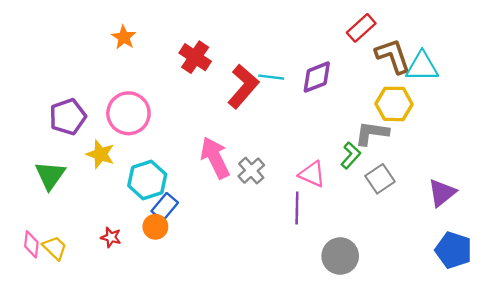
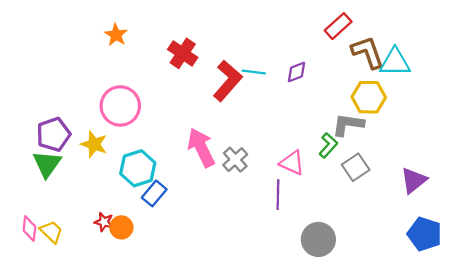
purple diamond: (317, 77) -> (296, 72), size x0.7
purple pentagon: (68, 117) -> (54, 134), moved
orange circle: (155, 227) -> (121, 227), moved

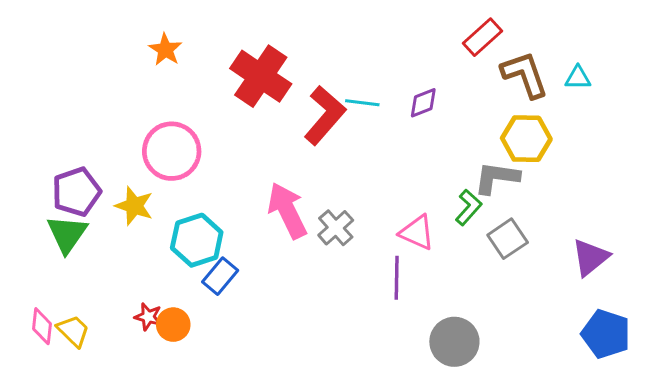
red cross: (183, 53) -> (261, 76), size x1.4
cyan triangle: (395, 62) -> (578, 78), moved, size x0.6

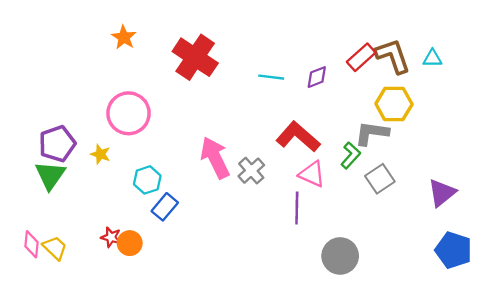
red rectangle: (483, 37) -> (361, 57), moved
red L-shape: (325, 115) -> (298, 137), moved, turned -90
yellow star: (134, 206) -> (100, 154), size x0.7
cyan hexagon: (197, 240) -> (147, 180), size x0.7

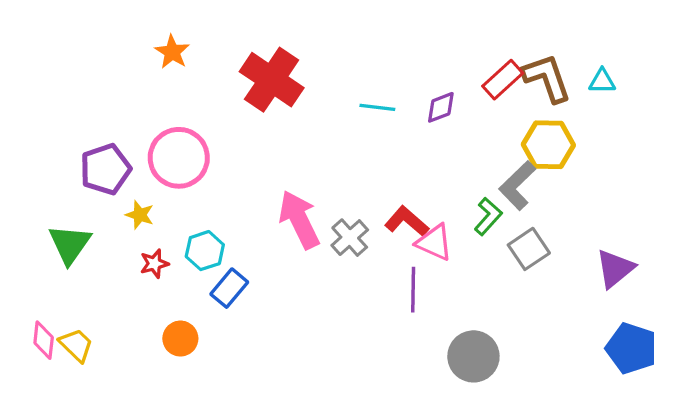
gray L-shape: (372, 133) -> (517, 185), turned -52
red L-shape: (298, 137) -> (407, 221), moved, size x0.7
purple pentagon: (57, 144) -> (105, 169), moved
red star: (111, 237) -> (154, 264), moved, turned -30

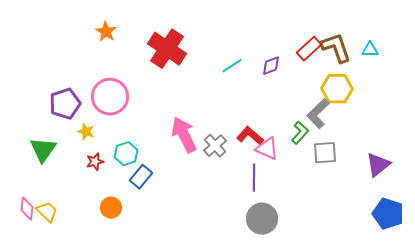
cyan line: (377, 107) -> (232, 66), turned -40
gray square: (529, 249) -> (325, 153), turned 30
gray circle: (473, 356) -> (262, 219), moved

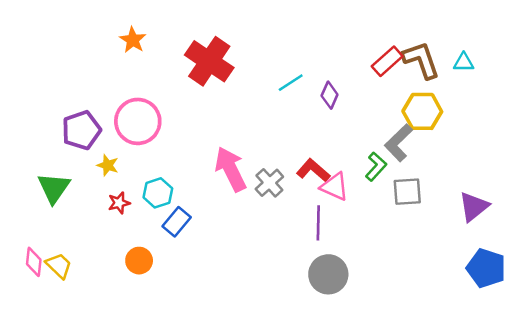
purple diamond: (271, 66) -> (330, 95), moved, turned -45

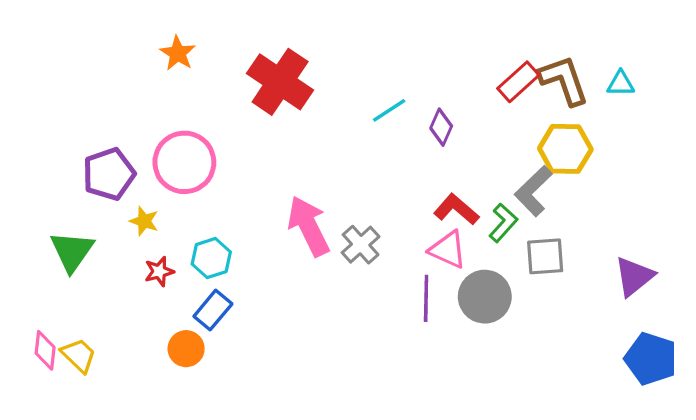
red L-shape: (313, 170) -> (456, 209), moved
blue rectangle: (177, 222) -> (213, 310), moved
gray circle: (328, 274) -> (485, 297), moved

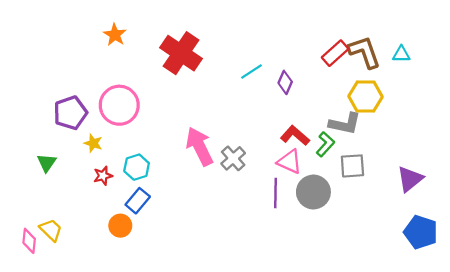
gray L-shape: (533, 191) -> (345, 124), turned -124
green triangle: (72, 251) -> (47, 163), size x0.7
pink diamond: (45, 350) -> (29, 241), moved

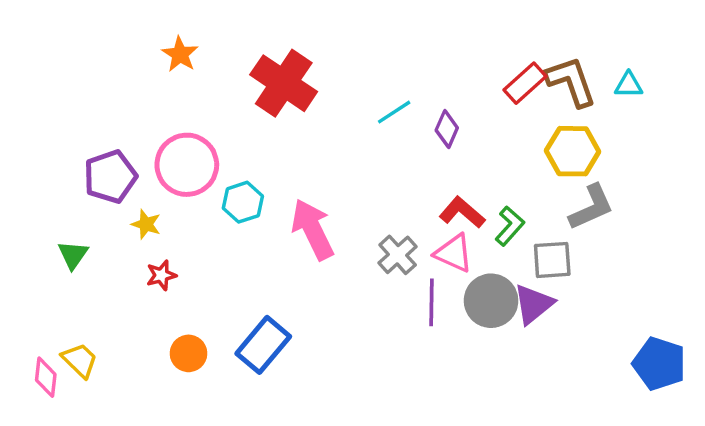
gray L-shape: (345, 124) -> (591, 207), moved, turned -36
gray cross: (233, 158) -> (398, 255), moved
cyan hexagon: (137, 167) -> (243, 202), moved
purple triangle: (410, 179) -> (533, 304), moved
blue rectangle: (138, 201) -> (263, 345), moved, size x1.4

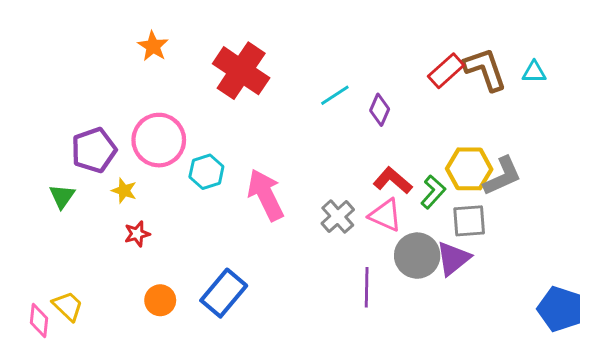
yellow hexagon: (573, 151) -> (469, 169), moved
green triangle: (73, 255) -> (62, 196), moved
purple line: (432, 302) -> (367, 287), moved

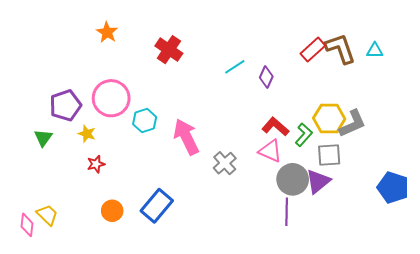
red cross: (241, 71) -> (169, 50), size x0.7
gray cross: (338, 217) -> (225, 163), moved
purple line: (367, 287) -> (287, 212), moved
blue pentagon: (560, 309) -> (393, 187), moved

